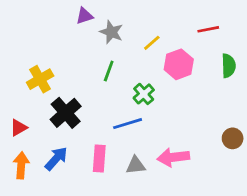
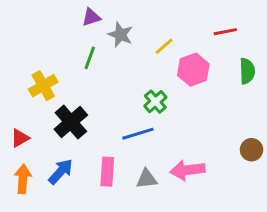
green line: (109, 71) -> (90, 58), moved

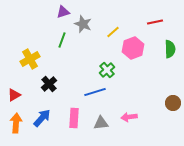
black cross: (71, 122) -> (49, 84), size x0.7
pink arrow: (187, 170) -> (129, 117), size x0.7

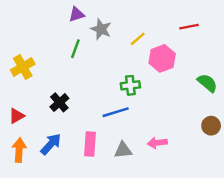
green semicircle: (170, 49) -> (207, 83), moved, turned -48
yellow cross: (30, 59) -> (23, 67), moved
green cross: (107, 70) -> (130, 85), turned 35

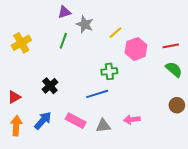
red line: (189, 27) -> (171, 46), moved
yellow cross: (23, 67) -> (21, 43), moved
pink rectangle: (90, 144) -> (76, 121), turned -66

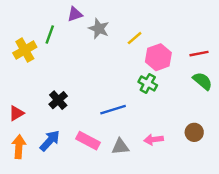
green line: (63, 41) -> (50, 35), moved
green cross: (109, 71) -> (148, 83), moved, turned 35
brown circle: (177, 105) -> (194, 132), moved

